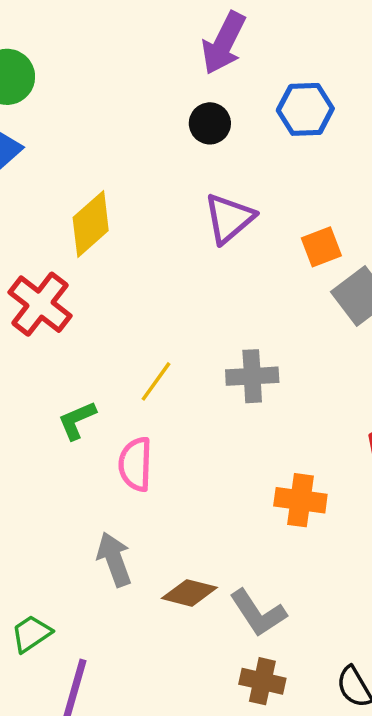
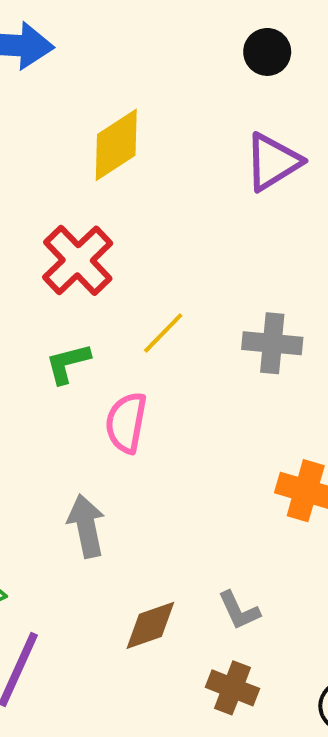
red cross: (40, 304) -> (78, 260), moved
brown diamond: (189, 593) -> (150, 625), moved, turned -42
gray L-shape: (258, 613) -> (239, 610), size x0.7

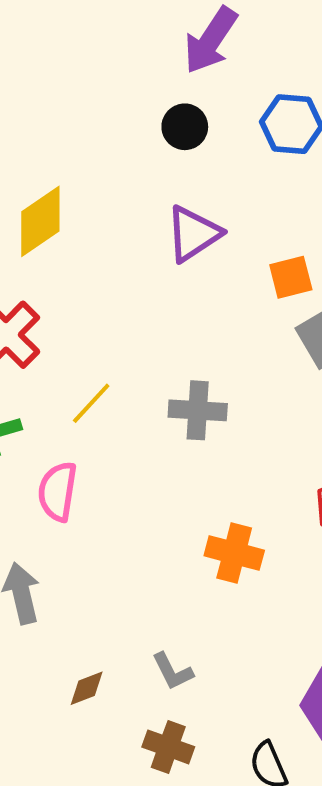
brown diamond: (150, 625) -> (87, 688), size x0.7

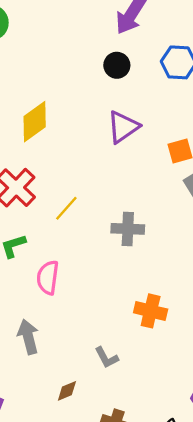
yellow line: (91, 403) -> (66, 208), moved
gray L-shape: (172, 671) -> (106, 358), moved

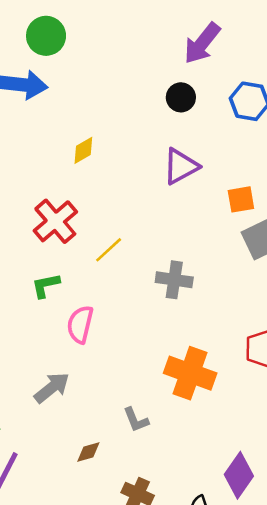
yellow diamond: (35, 122) -> (83, 150), size x0.6
orange cross: (151, 311) -> (190, 373), size x1.4
gray arrow: (28, 337) -> (52, 388), turned 60

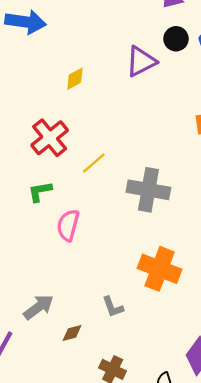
black circle: (181, 97) -> (176, 39), moved
purple triangle: (181, 166) -> (141, 61), moved
gray cross: (174, 280) -> (148, 190), size x1.4
gray arrow: (52, 388) -> (39, 307), moved

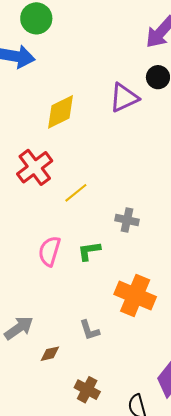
yellow diamond: (75, 79) -> (61, 112), size x1.6
gray cross: (148, 190) -> (127, 220), size x0.6
green L-shape: (40, 192) -> (89, 251), moved

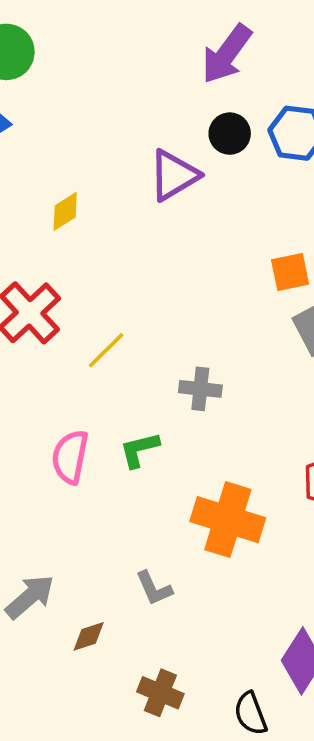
yellow diamond: (61, 112) -> (65, 211), size x0.6

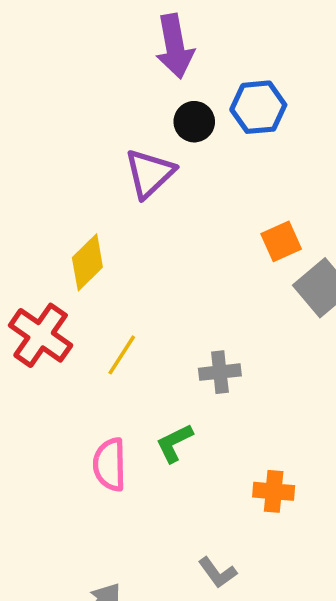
purple arrow: (227, 54) -> (175, 46), turned -34
yellow diamond: (65, 211) -> (87, 262), moved, size x1.4
orange cross: (228, 520) -> (274, 491), size x0.6

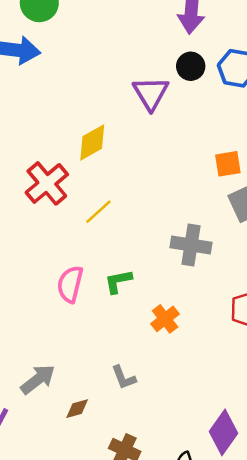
purple triangle: (149, 173) -> (151, 93), turned -33
gray cross: (220, 372) -> (191, 245), moved, size x1.4
orange cross: (274, 491) -> (165, 319), moved, turned 32

